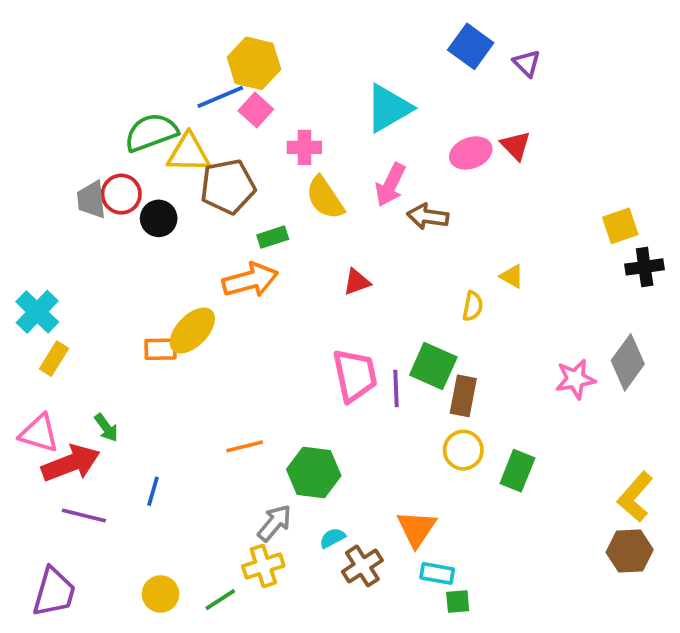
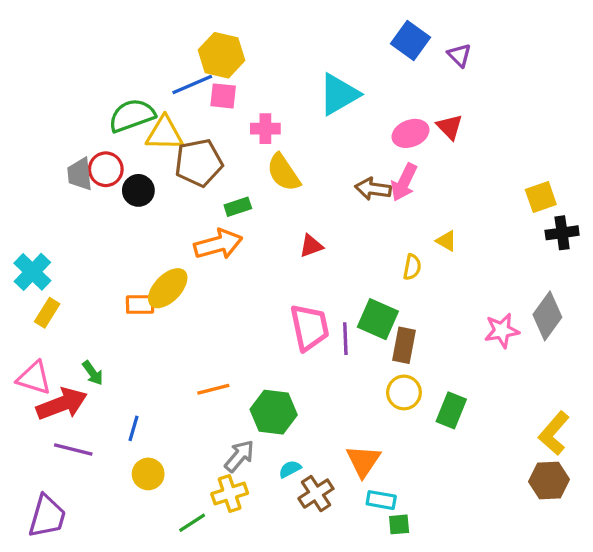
pink square: (256, 110) -> (223, 96), turned -36
pink arrow: (390, 185) -> (404, 182), moved
yellow circle: (161, 594) -> (148, 474), moved

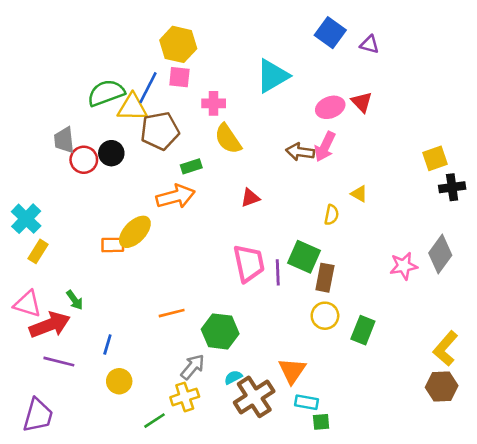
purple triangle: (459, 55) -> (370, 44), turned -30
blue line: (192, 85) -> (148, 88), moved, turned -40
red circle: (106, 169) -> (84, 160), moved
brown cross: (316, 494) -> (254, 397), size x1.4

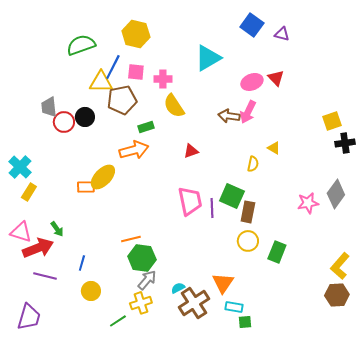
pink square: (179, 77) -> (136, 72), moved
green semicircle: (106, 93) -> (81, 45), moved
green hexagon: (220, 331) -> (142, 258), moved

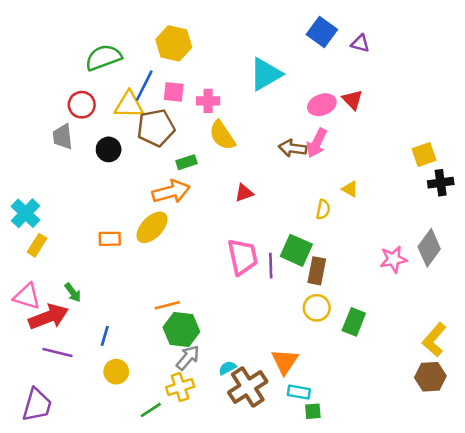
red circle: (64, 122) -> (82, 105), moved
yellow ellipse: (103, 177) -> (152, 227), moved

